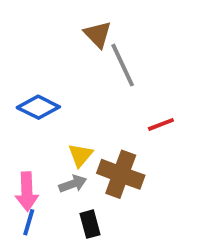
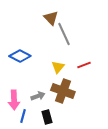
yellow triangle: (80, 155) -> (58, 67), moved
blue line: (29, 222) -> (23, 116), moved

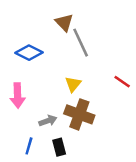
blue diamond: (20, 56) -> (29, 53), moved
red line: (84, 65) -> (122, 82), moved, turned 56
pink arrow: (14, 100) -> (18, 95), moved

